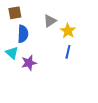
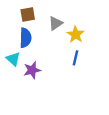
brown square: (15, 13) -> (28, 14), moved

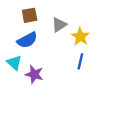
blue semicircle: (25, 38) -> (27, 40), turned 60
purple star: (32, 70) -> (34, 74), turned 30

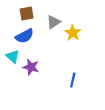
blue line: (80, 61) -> (73, 80), moved

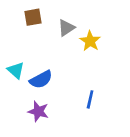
blue semicircle: (25, 36) -> (41, 80), moved
purple star: (31, 67) -> (38, 111), moved

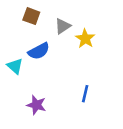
brown square: (33, 17) -> (31, 16), turned 30
blue semicircle: (41, 80) -> (39, 51), moved

